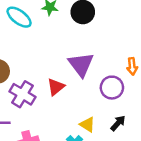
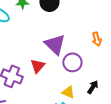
purple circle: (112, 88) -> (72, 62), moved

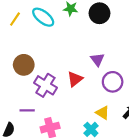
purple triangle: (55, 45) -> (97, 60), size x0.6

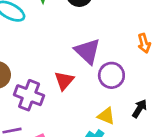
purple triangle: (97, 60) -> (87, 51), size x1.5

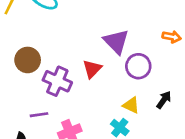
orange arrow: (144, 43) -> (172, 37), turned -66

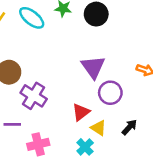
red triangle: (92, 69) -> (81, 112), moved

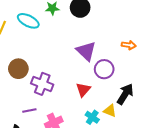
black arrow: (129, 127) -> (125, 94), size x1.5
yellow triangle: (98, 128) -> (110, 111), moved

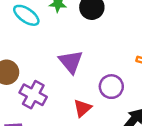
purple triangle: (86, 51) -> (71, 62), moved

